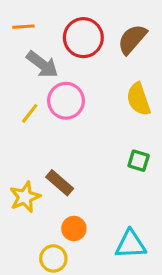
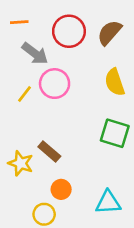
green square: (139, 161) -> (115, 133), size x1.6
yellow star: (25, 197) -> (21, 163), turned -30

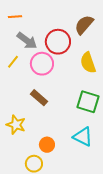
red circle: (69, 31) -> (58, 42), moved
yellow line: (24, 94) -> (13, 62), moved
brown rectangle: (49, 151) -> (39, 98), moved
cyan triangle: (108, 202) -> (83, 137), moved, turned 30

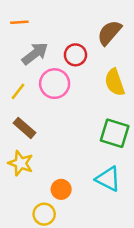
gray arrow: (27, 41) -> (35, 54), turned -75
red circle: (58, 42) -> (75, 55), size x0.7
yellow line: (13, 62) -> (18, 91), moved
brown rectangle: (39, 98) -> (25, 128), moved

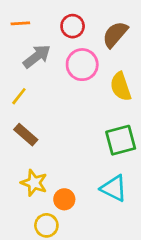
red circle: (75, 55) -> (73, 26), moved
pink circle: (55, 84) -> (82, 65), moved
green square: (115, 133) -> (121, 140), turned -32
yellow star: (21, 163) -> (34, 183), moved

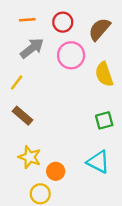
orange line: (20, 23) -> (27, 20), moved
green square: (121, 140) -> (104, 120), size x0.7

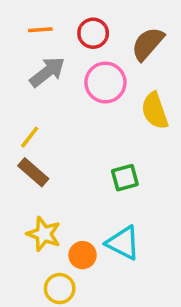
yellow line: (17, 83) -> (30, 137), moved
green square: (104, 120) -> (125, 178), moved
cyan triangle: (98, 162) -> (123, 243), moved

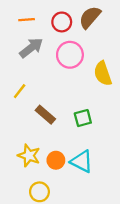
brown semicircle: (148, 44) -> (90, 17), moved
brown rectangle: (33, 172) -> (45, 115), moved
orange circle: (83, 255) -> (56, 160), moved

